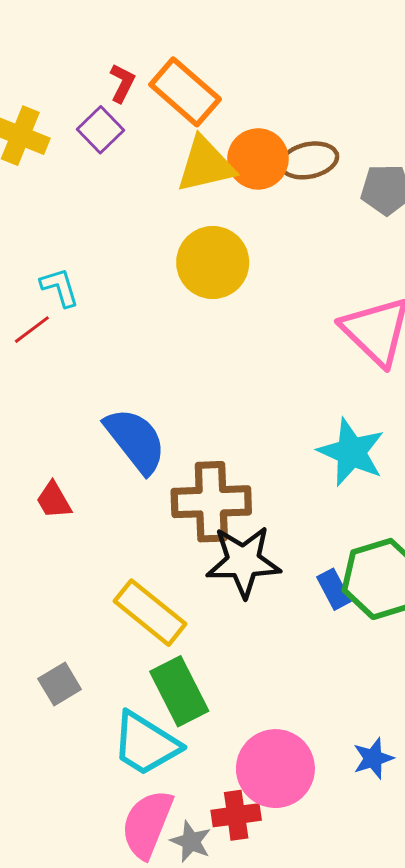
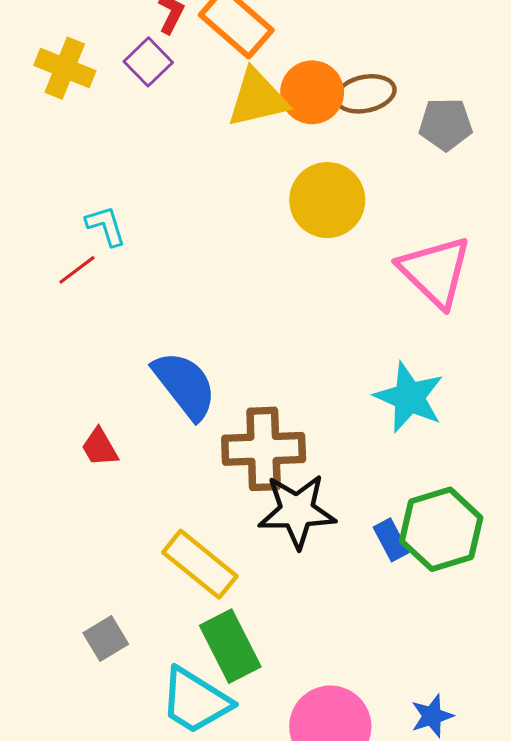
yellow circle: (213, 263) -> (327, 200), moved

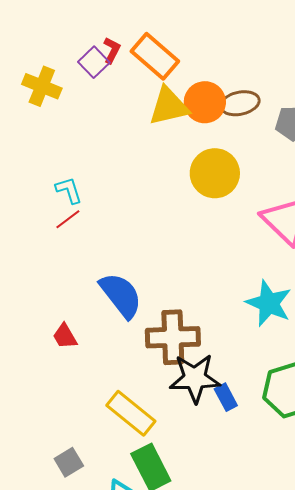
purple square: (148, 62) -> (94, 62), moved
red line: (77, 270) -> (68, 219), moved
blue rectangle: (391, 540) -> (226, 397), moved

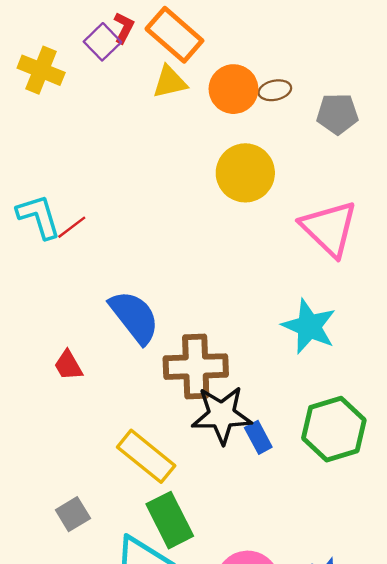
brown ellipse: (240, 103) -> (275, 90), size x0.7
yellow triangle: (169, 106) -> (170, 82), moved, size x0.7
cyan L-shape: (69, 190) -> (39, 217), moved, size x1.4

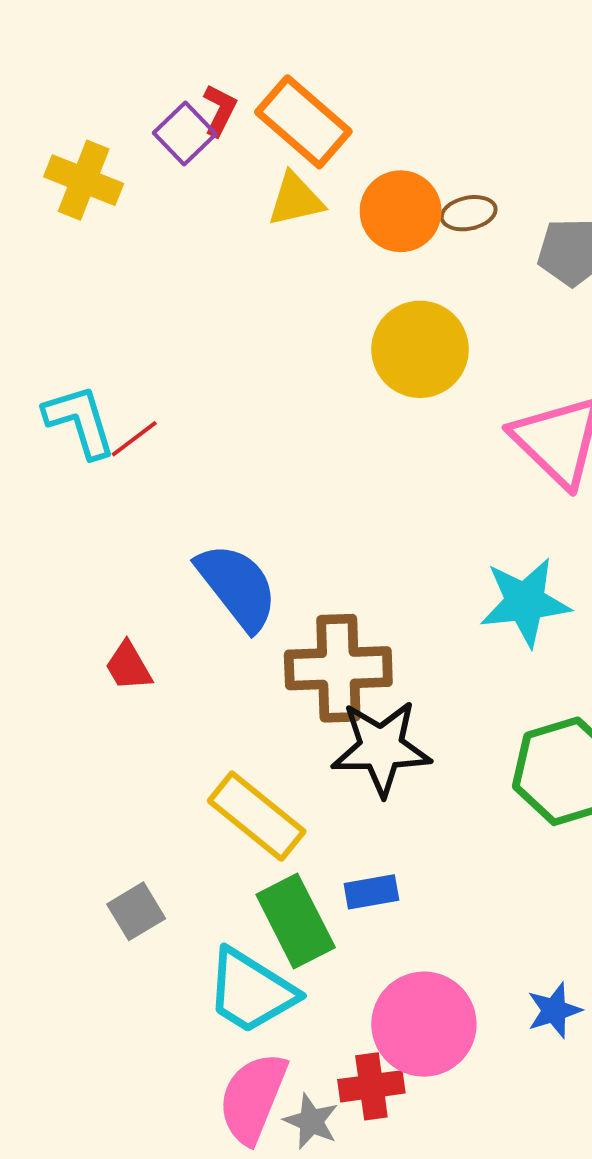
cyan star: (309, 326) -> (525, 602), turned -30
blue rectangle: (258, 437) -> (371, 892), moved, turned -72

